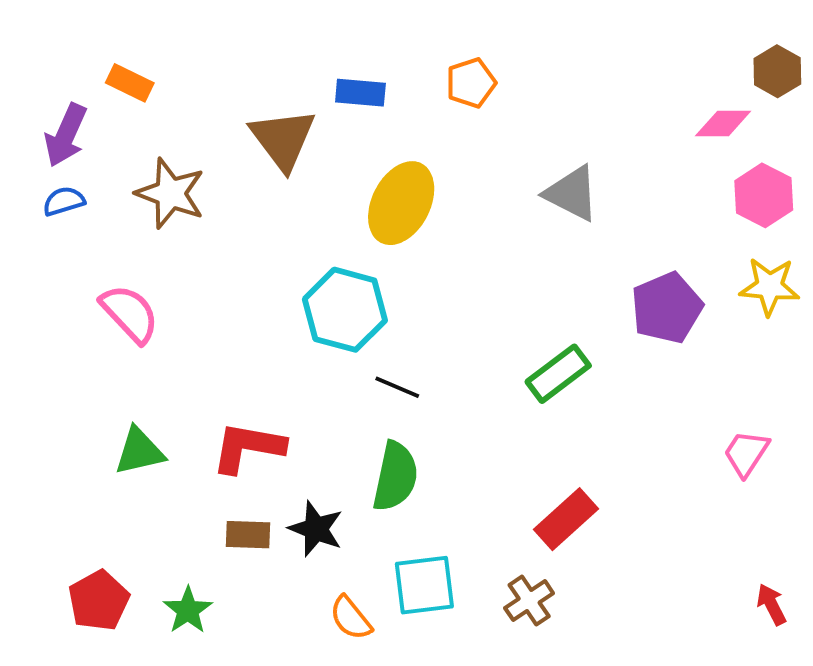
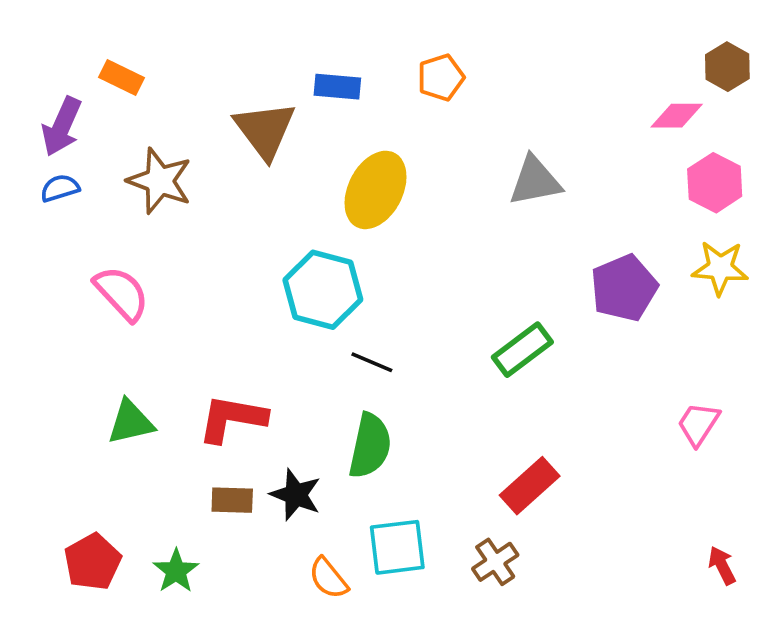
gray triangle: (572, 193) -> (535, 181), turned -38

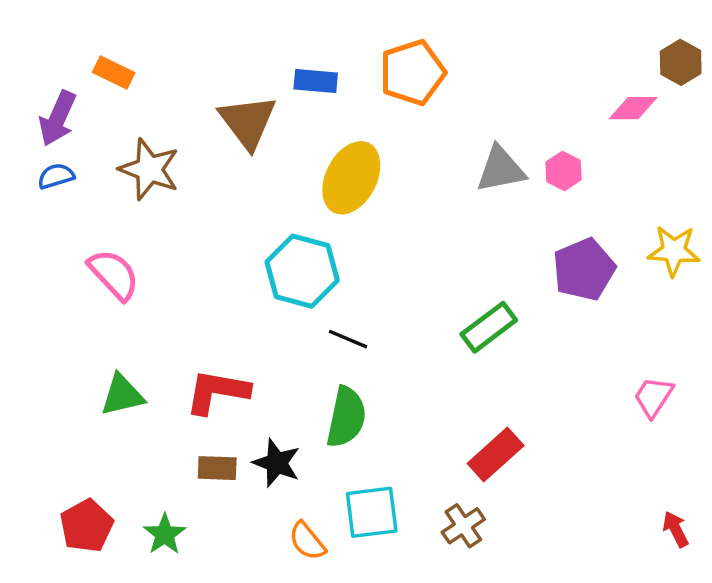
orange pentagon: (441, 77) -> (412, 73), size x1.5
pink hexagon: (715, 183) -> (564, 171), moved, size x0.7

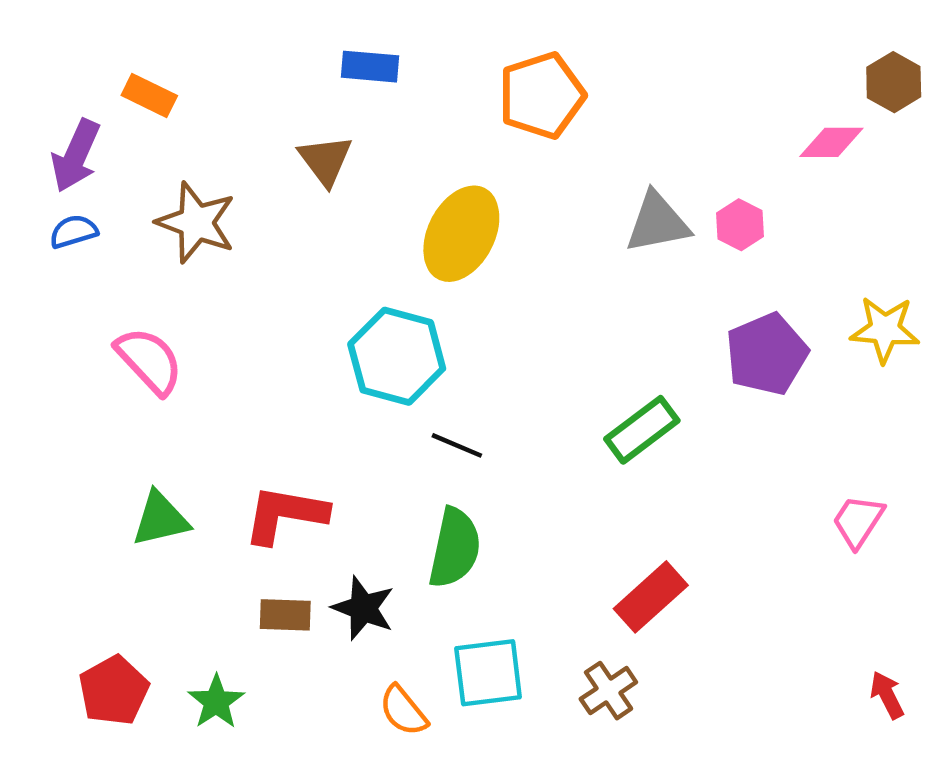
blue rectangle: (316, 81) -> (370, 67), moved
brown triangle: (248, 122) -> (325, 160), size x0.7

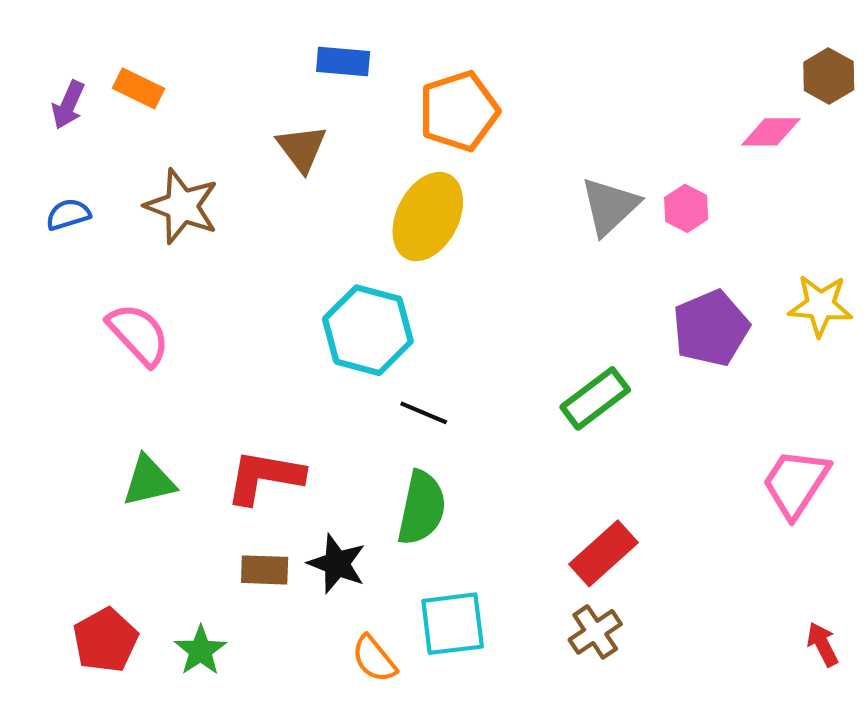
orange pentagon: (542, 95) -> (459, 111), moved
purple arrow: (76, 156) -> (68, 105), moved, size x0.7
gray triangle: (657, 223) -> (610, 206), turned -32
pink trapezoid: (858, 521) -> (796, 483), size x1.4
brown cross: (608, 691) -> (595, 632), moved

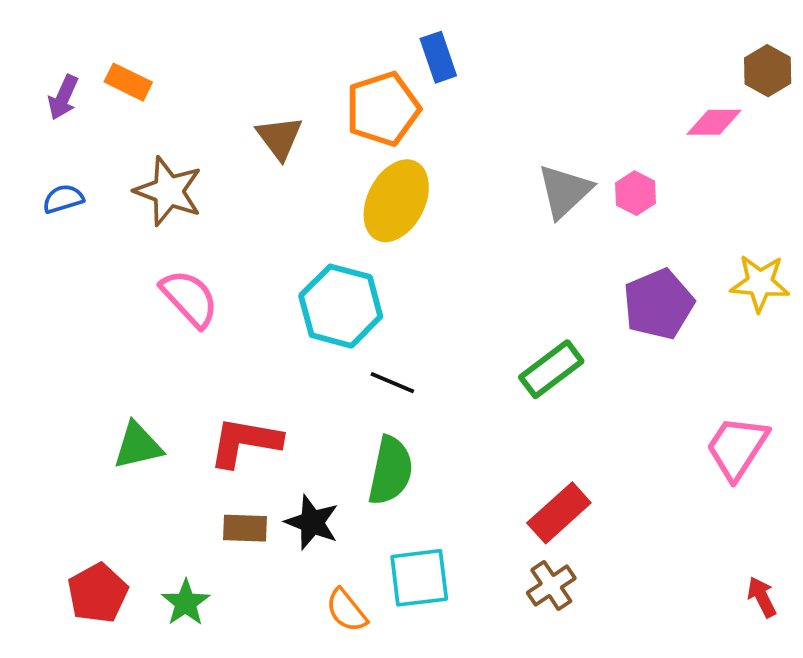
blue rectangle: (343, 62) -> (438, 57), moved, turned 66
orange pentagon: (459, 111) -> (383, 109), moved
pink semicircle: (138, 334) -> (189, 298), moved

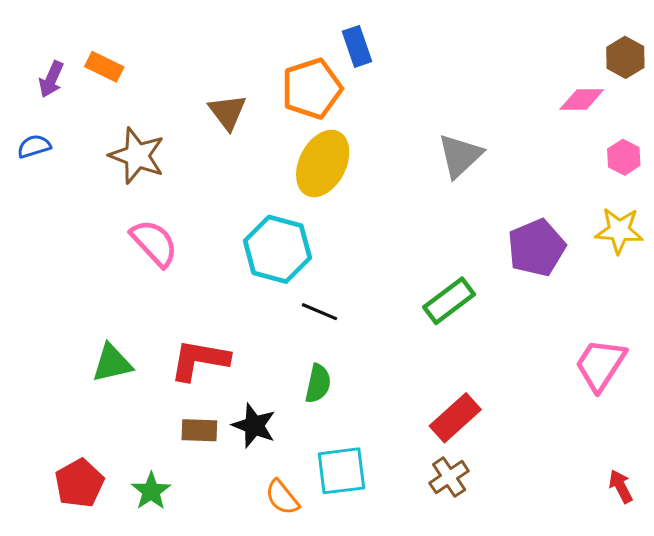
pink hexagon: (635, 193) -> (624, 157), moved
blue semicircle: (63, 199) -> (34, 146), moved
green semicircle: (390, 471) -> (318, 383), size x0.7

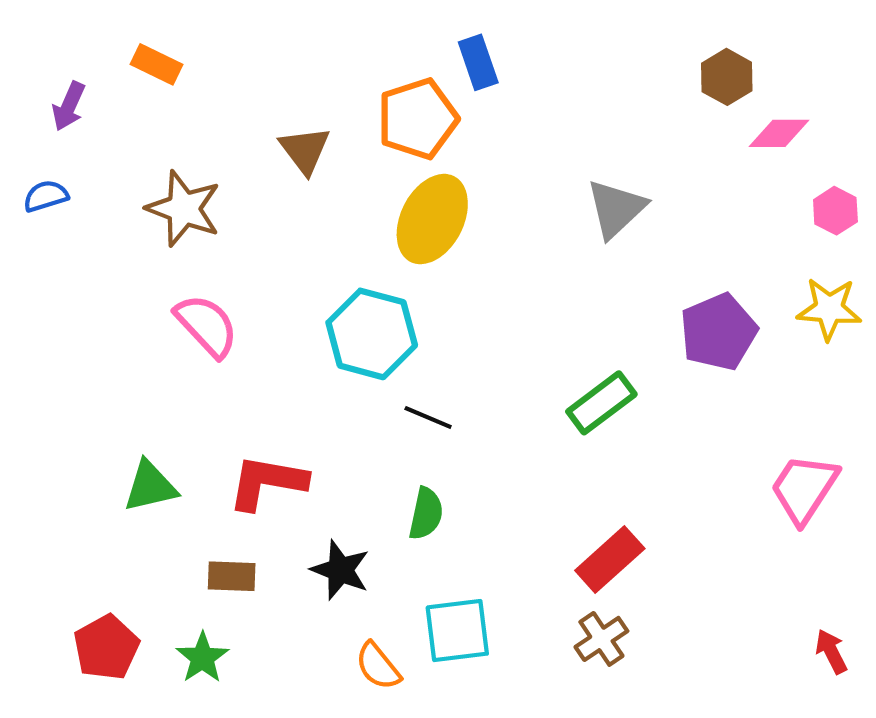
brown hexagon: (625, 57) -> (727, 77), moved
orange rectangle: (104, 67) -> (156, 64), moved
brown rectangle: (199, 430) -> (232, 576), moved

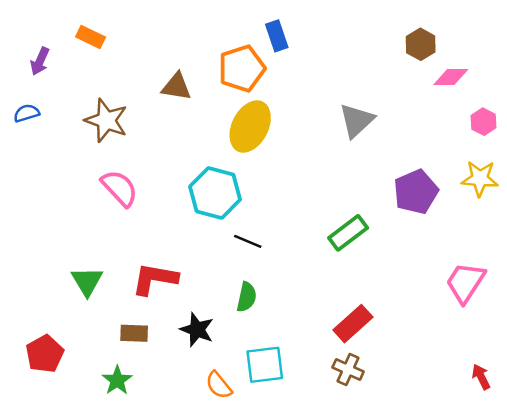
brown triangle: (305, 150) -> (176, 87), turned -44
green triangle: (150, 486) -> (87, 281), turned -48
brown cross: (601, 639) -> (348, 370), turned -32
red pentagon: (106, 647) -> (45, 354), moved

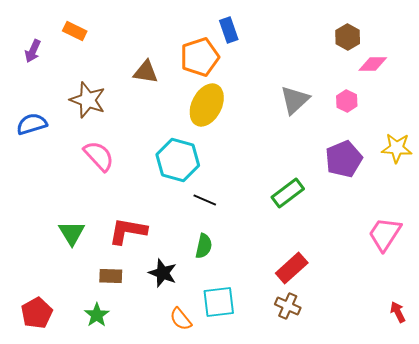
blue semicircle: (26, 113) -> (32, 124), moved, size x1.4
pink hexagon: (484, 122) -> (347, 101), moved
red pentagon: (45, 354) -> (37, 313), moved

